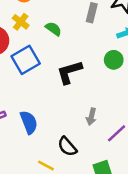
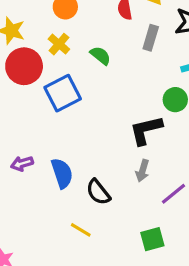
black L-shape: (69, 72) -> (146, 130), moved
black semicircle: (67, 147) -> (98, 192), moved

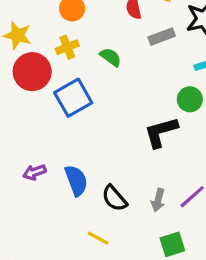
gray rectangle: (151, 38) -> (162, 37), turned 55
yellow cross: (59, 44) -> (67, 47), turned 30
gray arrow: (142, 171) -> (158, 200), moved

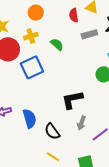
black L-shape: (161, 132) -> (72, 100), moved
gray arrow: (158, 200) -> (81, 123), moved
yellow line: (98, 238) -> (53, 157), moved

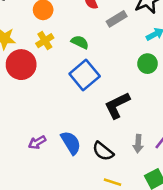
blue square: (32, 67) -> (85, 75), moved
gray arrow: (81, 123) -> (138, 144), moved

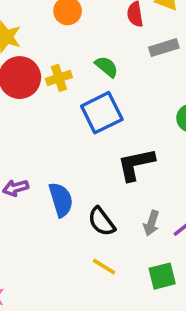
yellow cross: (45, 41) -> (59, 78), moved

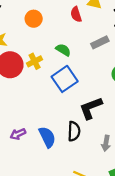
gray rectangle: (164, 48) -> (100, 42), moved
black semicircle: (102, 222) -> (74, 131), moved, turned -132

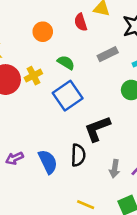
orange circle: (34, 19) -> (43, 32), moved

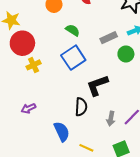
gray rectangle: (108, 54) -> (109, 38), moved
yellow cross: (33, 76) -> (34, 65), moved
blue semicircle: (48, 162) -> (62, 132), moved

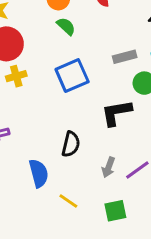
green semicircle: (73, 30) -> (66, 26), moved
black L-shape: (97, 85) -> (116, 113), moved

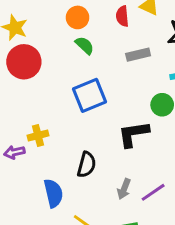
gray rectangle: (125, 57) -> (138, 55), moved
yellow cross: (16, 76) -> (38, 136), moved

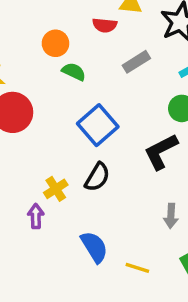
red semicircle: (122, 16) -> (105, 25), turned -60
purple arrow: (14, 152) -> (36, 216), turned 120
black semicircle: (87, 165) -> (97, 177), moved, turned 35

